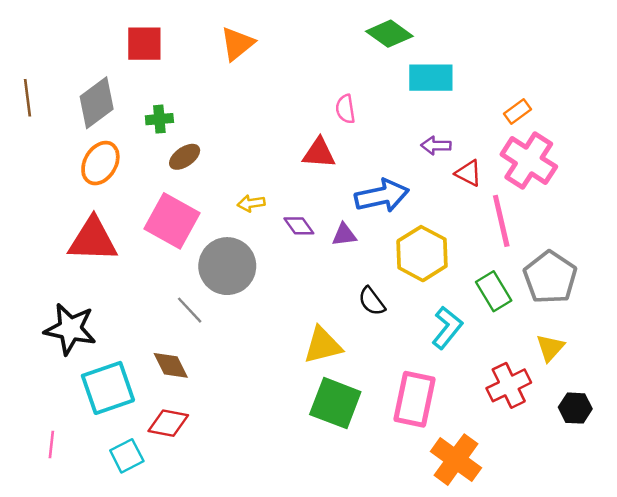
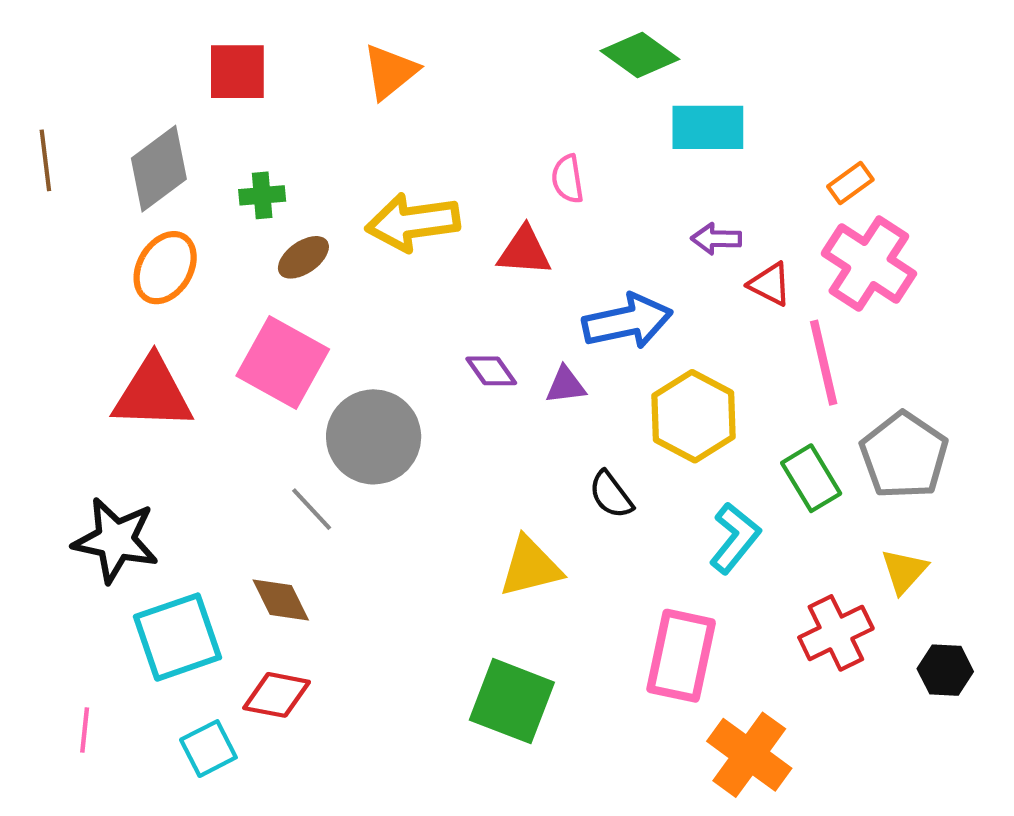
yellow arrow: (251, 203) -> (413, 222), moved, size x2.0
green square: (335, 403) -> (512, 701), moved

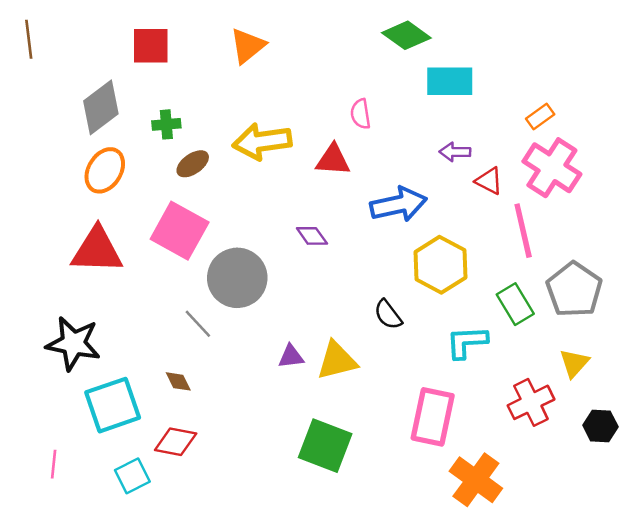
brown line: (45, 160) -> (29, 39), moved
purple triangle: (566, 385) -> (291, 357), moved
cyan L-shape: (735, 538) -> (467, 342), turned -132
brown diamond: (281, 600) -> (178, 381), size x0.7

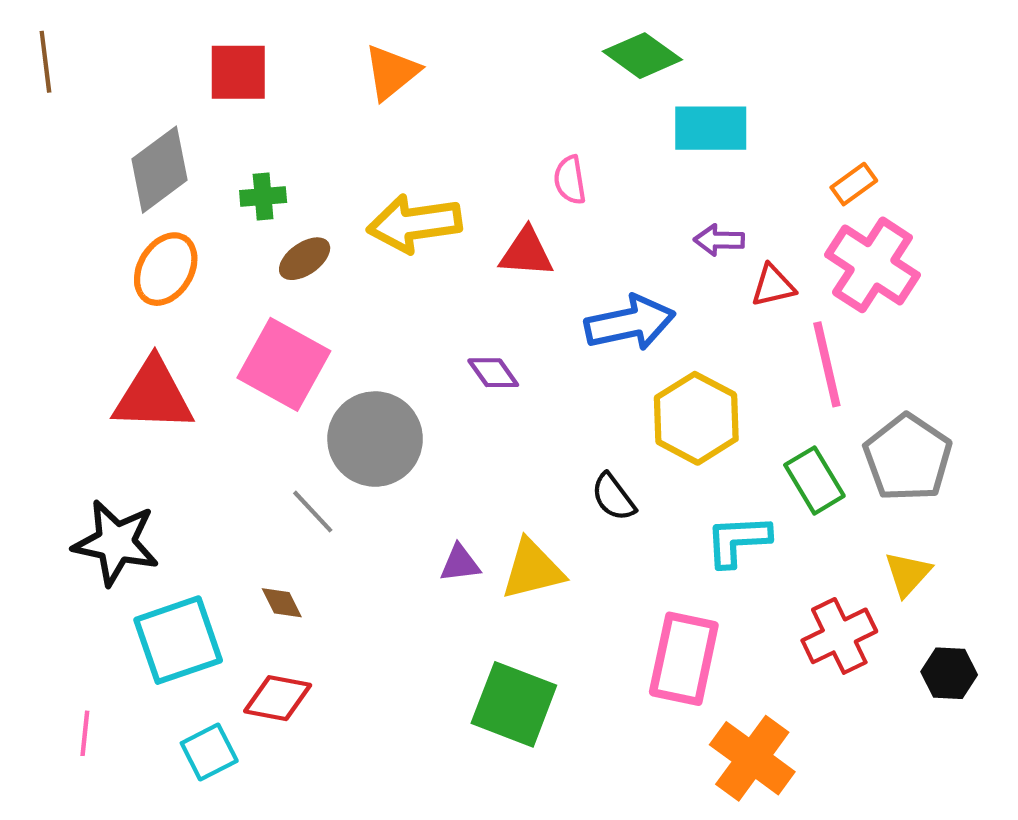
red triangle: (489, 181) -> (773, 286), turned -40

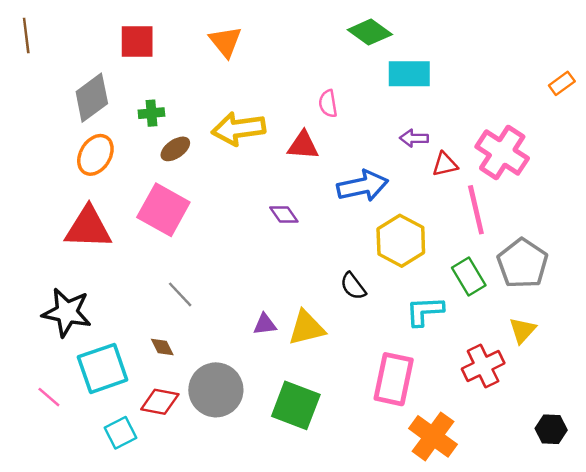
orange triangle: (392, 72) -> (225, 42), turned -30
orange rectangle: (854, 184) -> (562, 83), moved
gray circle: (375, 439) -> (216, 390), moved
black hexagon: (949, 673) -> (551, 429), moved
pink line: (85, 733) -> (49, 397), moved, turned -55

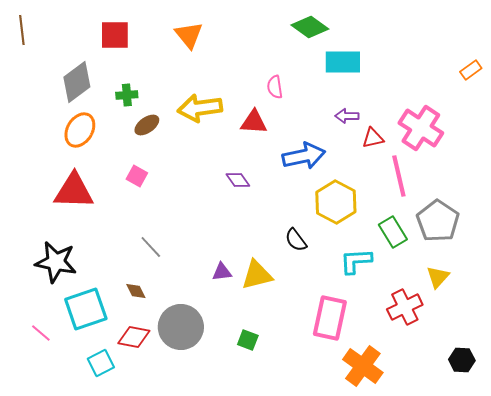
pink square: (163, 210) -> (137, 176), size x0.5
green square: (296, 405) -> (248, 340), size x0.5

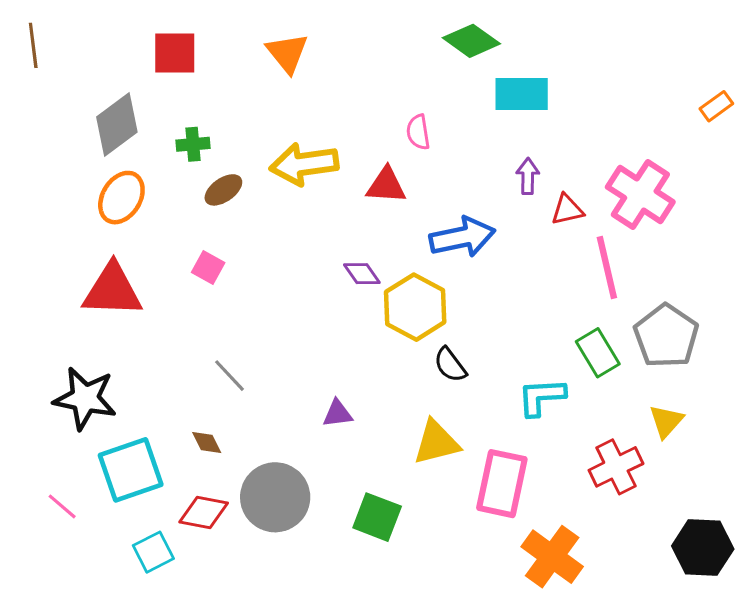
purple arrow: (347, 116) -> (528, 176), turned 90
yellow hexagon: (336, 202) -> (415, 307), moved
yellow triangle: (257, 275) -> (436, 443), moved
green square: (248, 340) -> (377, 517), size x1.5
black hexagon: (462, 360) -> (703, 547), size x1.5

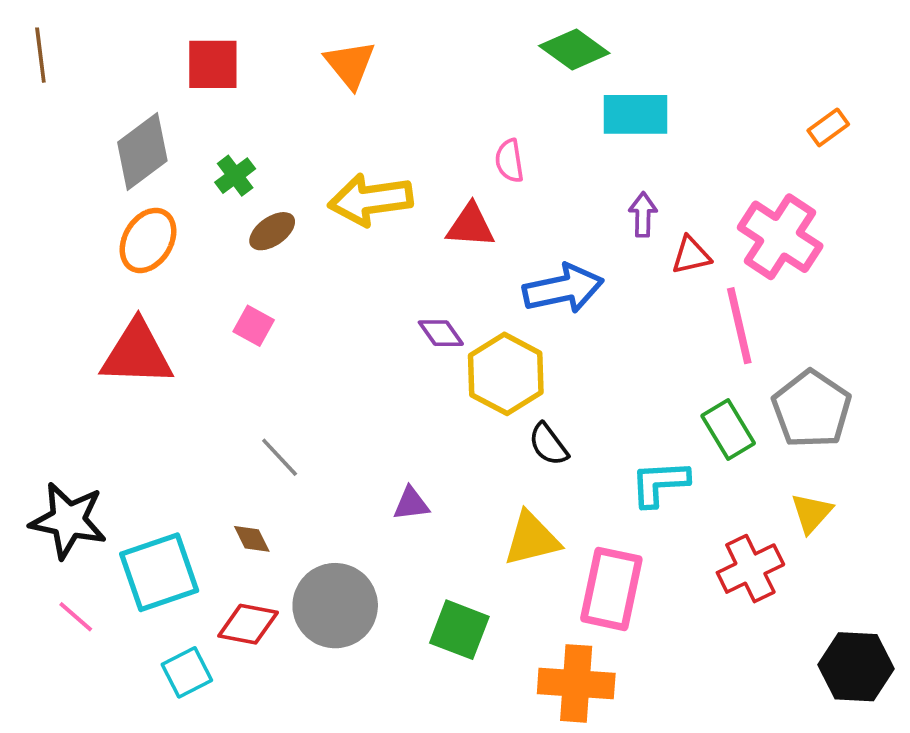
orange rectangle: (716, 106) -> (828, 127), moved
green cross: (193, 144) -> (235, 176), turned -32
black star: (85, 398) -> (68, 520), moved
orange cross: (552, 557) -> (576, 683), moved, turned -32

